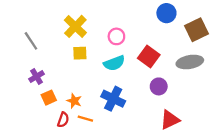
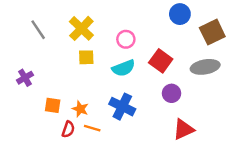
gray line: (31, 41) -> (38, 30), moved
purple cross: (36, 76) -> (25, 78), moved
orange square: (49, 98) -> (53, 105), turned 32

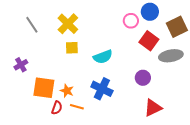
pink circle: (126, 39) -> (131, 21), moved
red square: (161, 61) -> (149, 41), moved
orange square: (53, 105) -> (44, 88), size x1.6

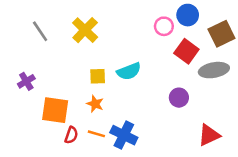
yellow square: (72, 48) -> (98, 76), moved
blue cross: (102, 89) -> (124, 135), moved
orange star: (67, 91) -> (95, 104), moved
red triangle: (153, 108) -> (209, 135), moved

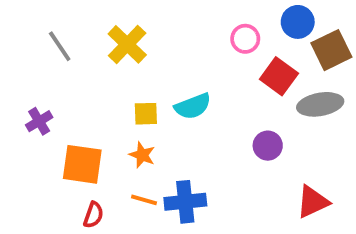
blue circle: (188, 15) -> (298, 22), moved
red semicircle: (71, 135) -> (93, 215), moved
blue cross: (124, 135) -> (185, 202), turned -32

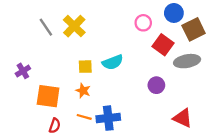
gray line: (60, 46) -> (46, 27), moved
red triangle: (313, 202) -> (183, 118), turned 50

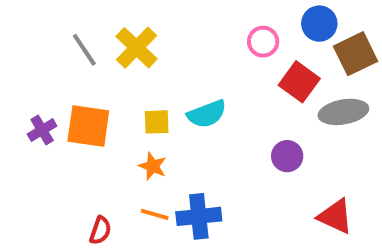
orange square: (48, 96) -> (88, 126), moved

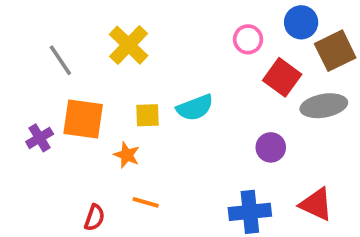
gray line: (84, 50) -> (60, 60), moved
purple cross: (42, 130) -> (40, 138), moved
orange star: (153, 166) -> (127, 155), moved
blue cross: (199, 216) -> (250, 212), moved

